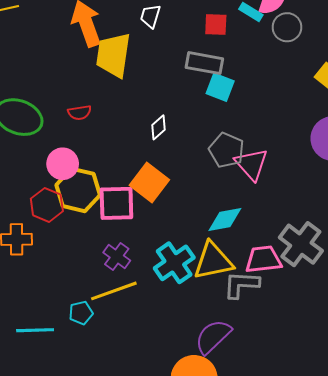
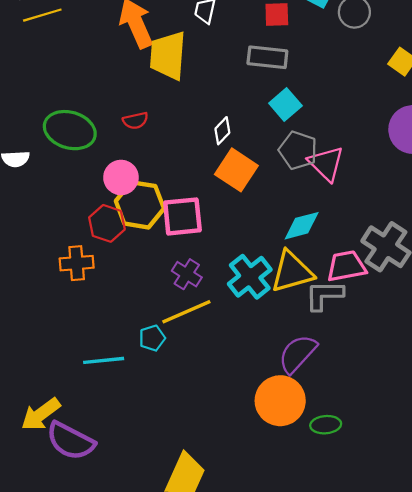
cyan square: (220, 87) -> (285, 104), moved, turned 32
orange square: (149, 183) -> (236, 170), moved

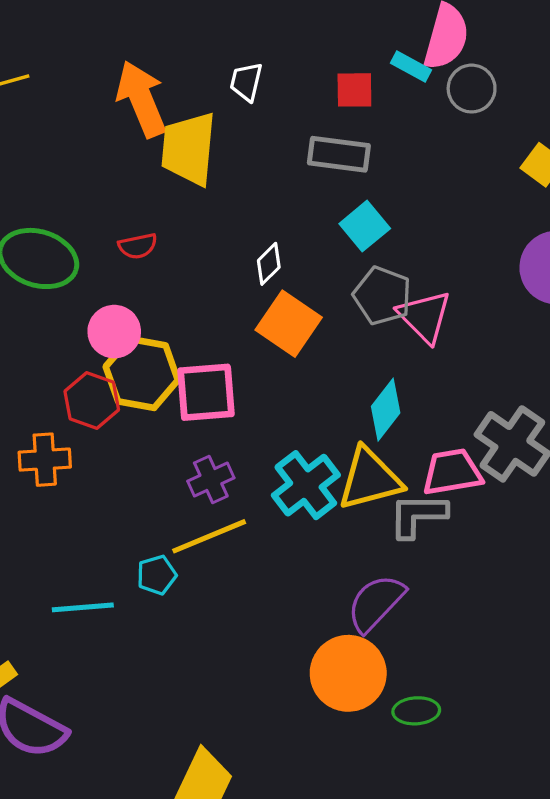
cyan diamond: (302, 226) -> (386, 410), turned -39
purple cross: (187, 274) -> (211, 480), turned 32

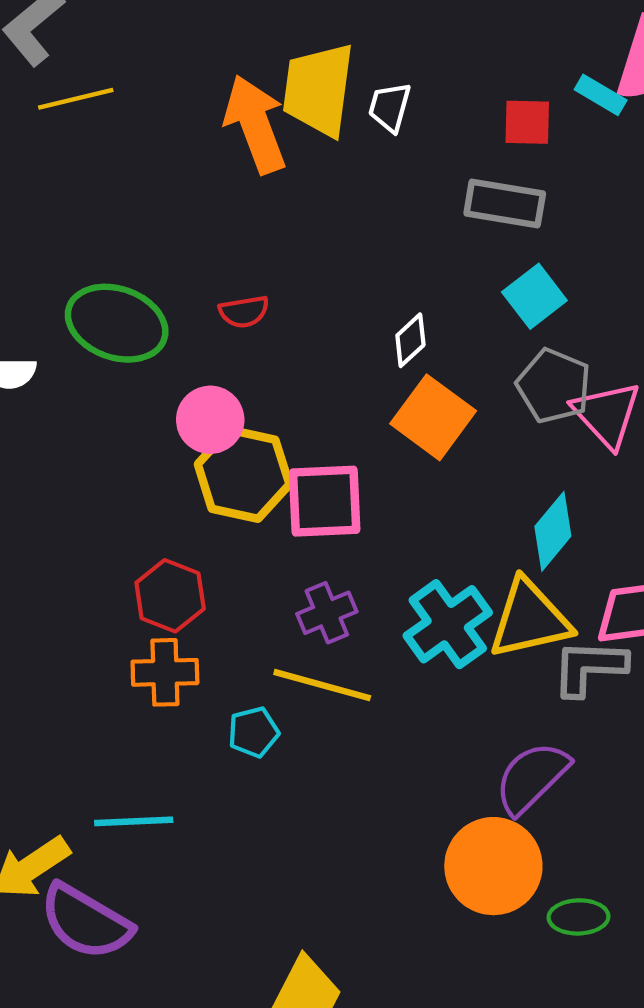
yellow trapezoid: (189, 149) -> (318, 90), moved
red hexagon: (92, 401) -> (170, 596), moved
orange cross: (45, 460) -> (165, 672), moved
yellow line: (209, 536) -> (322, 685), turned 36
cyan line: (83, 607) -> (134, 821), moved

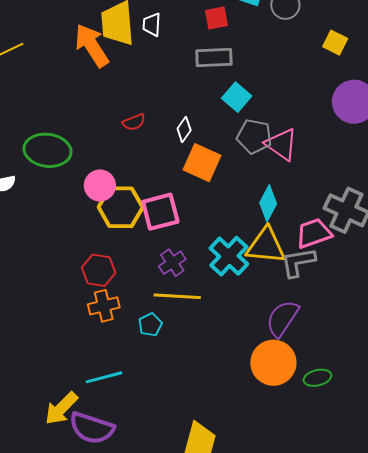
red semicircle: (244, 312) -> (134, 122), moved
yellow triangle: (530, 619) -> (266, 246), turned 30

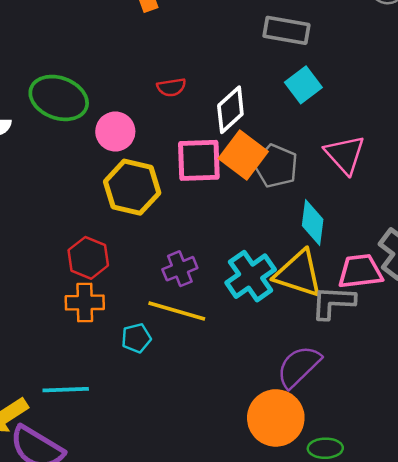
white diamond: (184, 129) -> (230, 110), size x1.5
gray pentagon: (254, 136) -> (276, 166), moved
pink circle: (100, 185) -> (115, 132), moved
cyan diamond: (268, 203) -> (313, 222), turned -33
pink square: (160, 212) -> (199, 160), moved

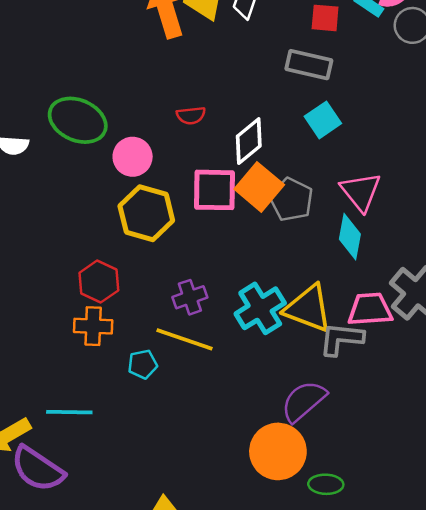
cyan diamond: (313, 222) -> (350, 237), moved

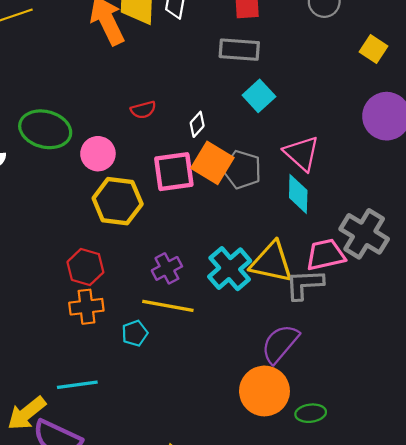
white diamond: (249, 141) -> (197, 124), size x0.6

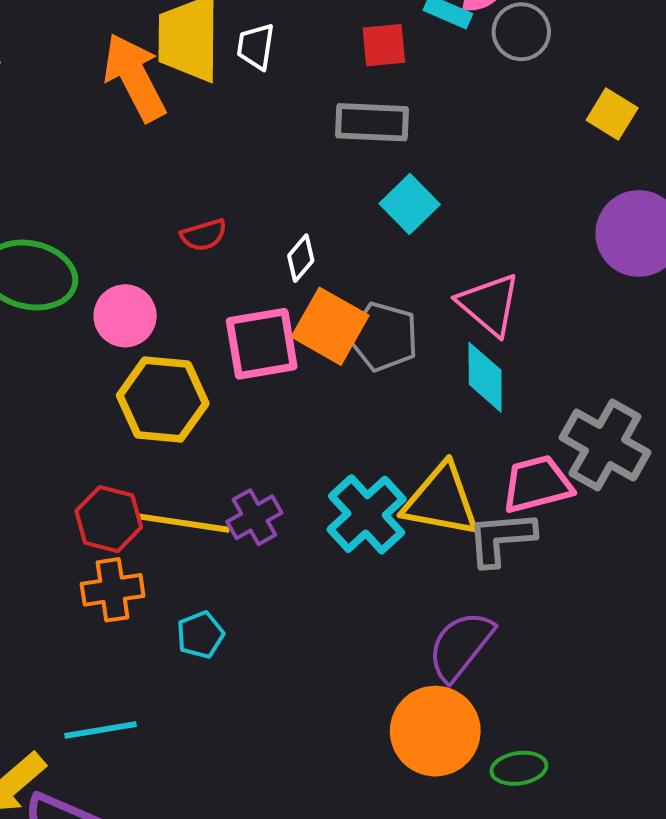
yellow line: (168, 306) -> (184, 523), moved

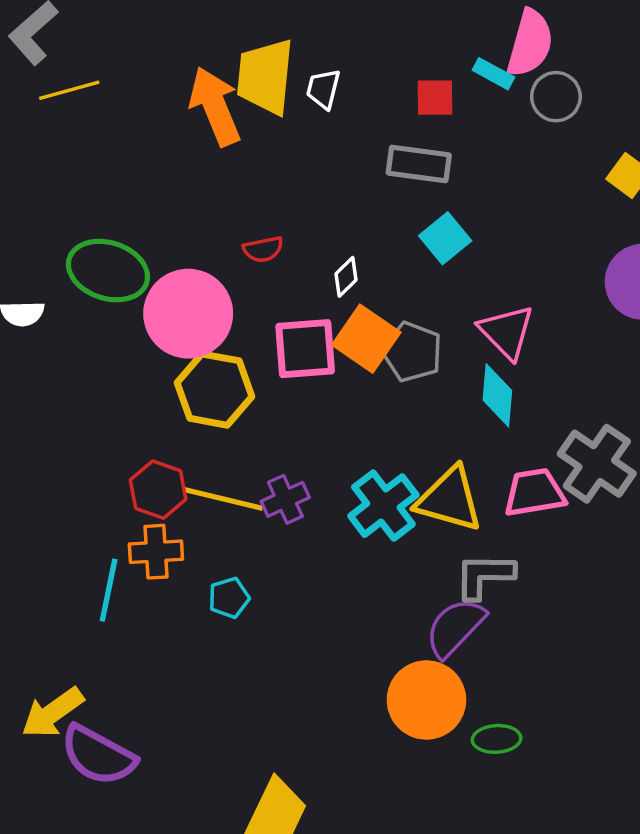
pink circle: (125, 316) -> (188, 314), size x1.6
gray L-shape: (501, 538) -> (484, 576), moved
cyan line: (100, 730) -> (109, 590), moved, turned -74

